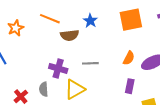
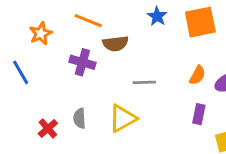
blue star: (90, 21) -> (157, 16), moved
purple cross: (58, 68) -> (82, 62), moved

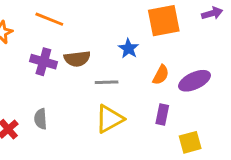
blue star: (157, 16) -> (129, 48), moved
brown semicircle: (115, 44) -> (77, 59), moved
yellow triangle: (123, 118) -> (109, 119), moved

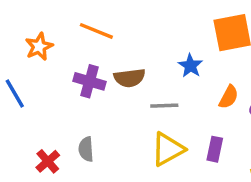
purple rectangle: (162, 114) -> (215, 149), moved

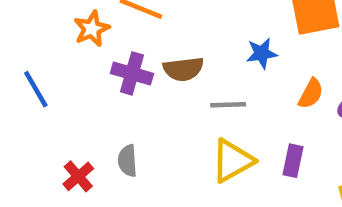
orange star: (39, 47) -> (92, 29), moved
blue star: (190, 66) -> (262, 53), turned 30

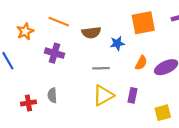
orange star: (92, 29) -> (25, 31), moved
brown semicircle: (183, 69) -> (91, 33), moved
red cross: (78, 176) -> (28, 103), turned 32

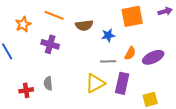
gray line: (101, 68) -> (108, 61), moved
purple rectangle: (132, 95) -> (122, 83), size x1.5

